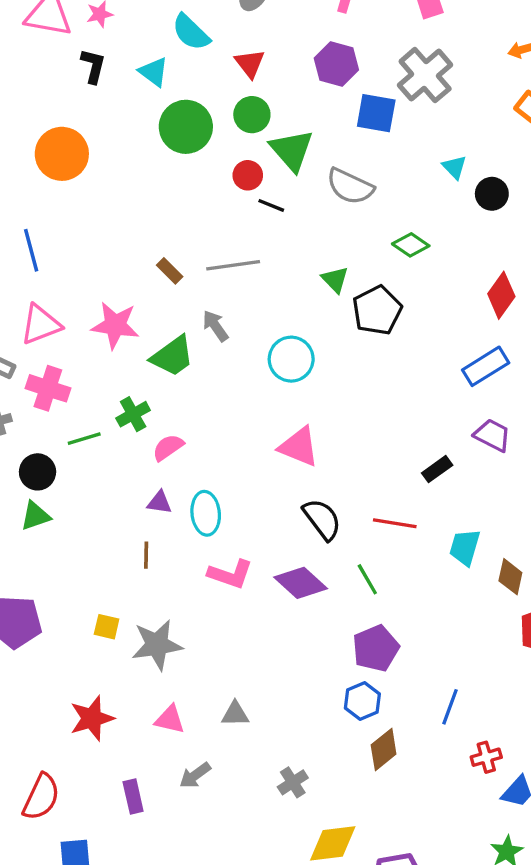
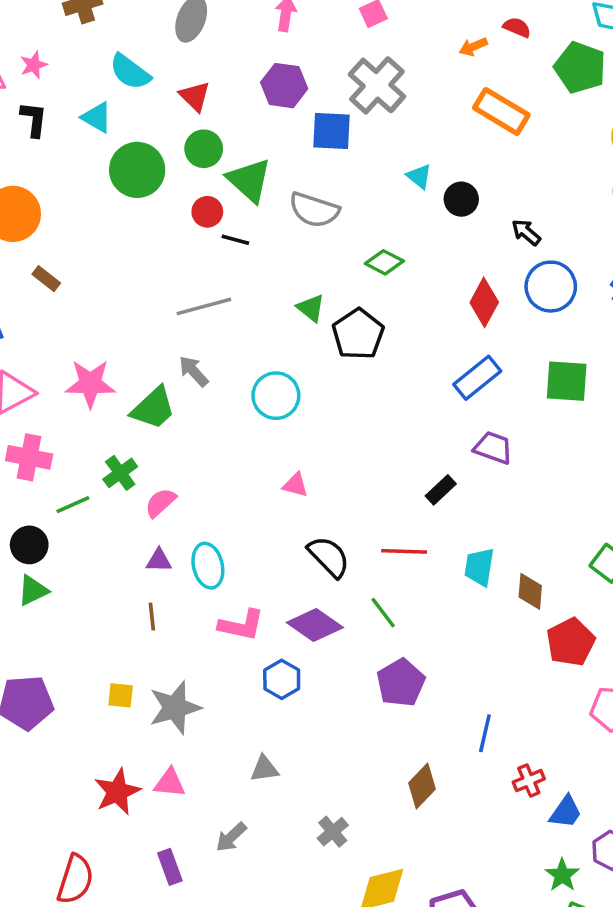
brown rectangle: (170, 271) -> (46, 279), moved
pink triangle: (299, 447) -> (295, 485), size x0.6
blue hexagon: (362, 701) -> (282, 679), moved
pink triangle: (170, 719) -> (170, 783), moved

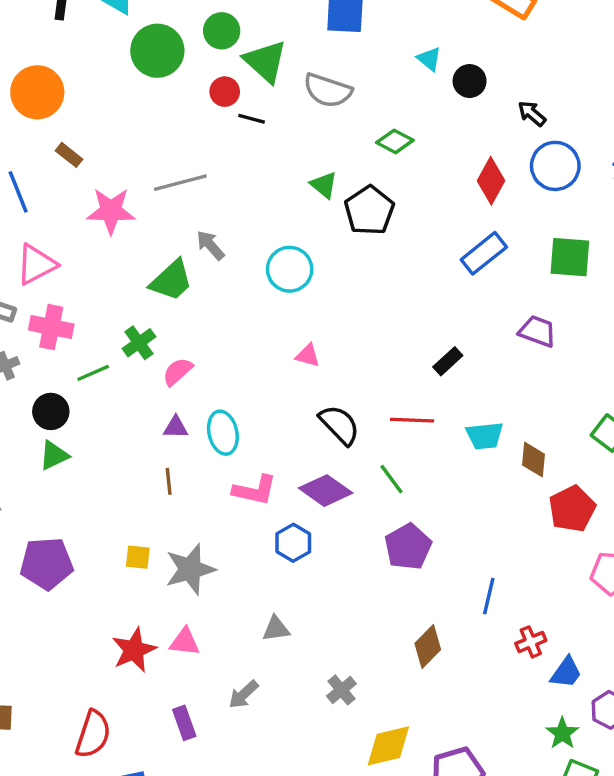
gray line: (204, 306) -> (180, 183), moved
pink star: (90, 384) -> (111, 211), moved
purple trapezoid: (493, 448) -> (537, 331), moved
cyan trapezoid: (479, 567) -> (485, 436), turned -105

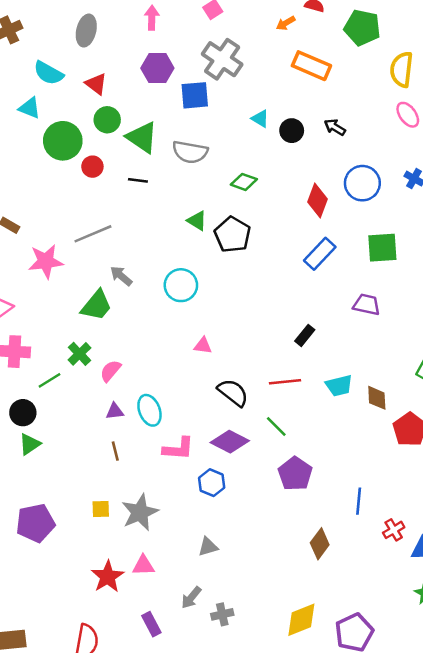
red circle: (225, 92) -> (92, 167), moved
black arrow: (532, 113) -> (335, 127), moved
gray cross: (341, 690) -> (222, 614), moved, turned 35

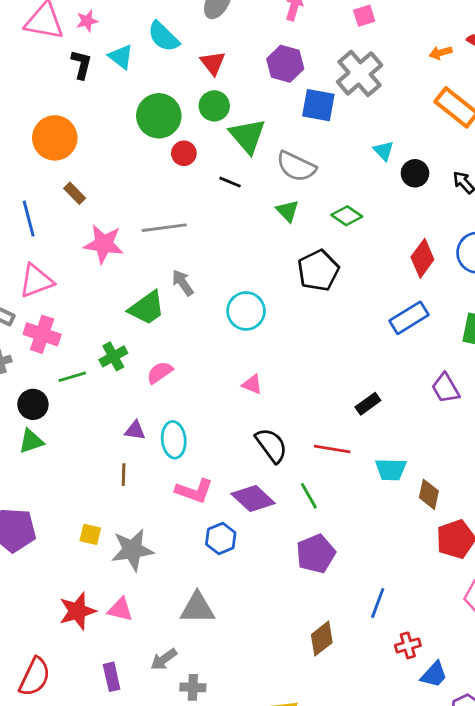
cyan triangle: (30, 108) -> (121, 57), moved
green triangle: (197, 221) -> (288, 211), moved
purple trapezoid: (367, 305) -> (445, 388), turned -148
pink semicircle: (110, 371) -> (160, 372), moved
gray triangle: (208, 547) -> (197, 608), size x1.5

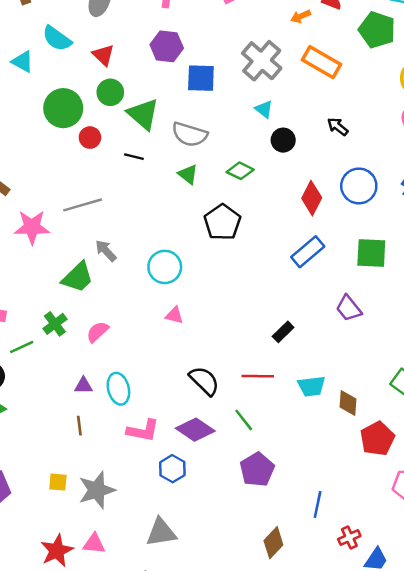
gray cross: (360, 73) -> (262, 61), moved
black circle: (415, 173) -> (283, 140), moved
pink triangle: (252, 384) -> (174, 315), moved

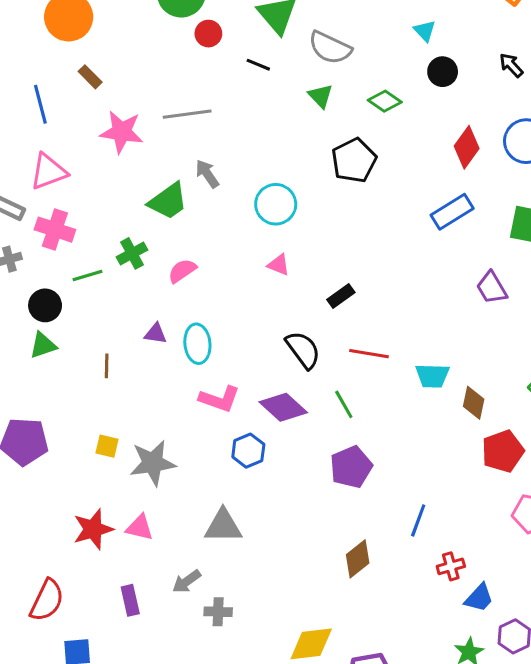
black rectangle: (283, 332) -> (341, 296), moved
brown line: (79, 426) -> (107, 366), moved

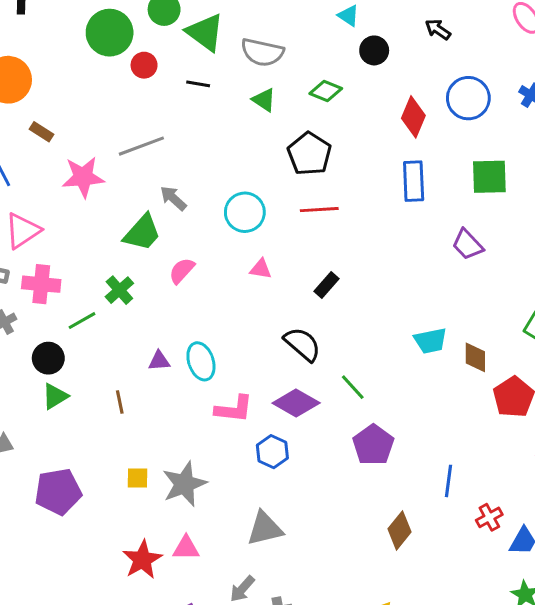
blue rectangle: (452, 212) -> (414, 181), turned -48
pink semicircle: (182, 271) -> (182, 271), moved
red line: (369, 354) -> (319, 210), moved

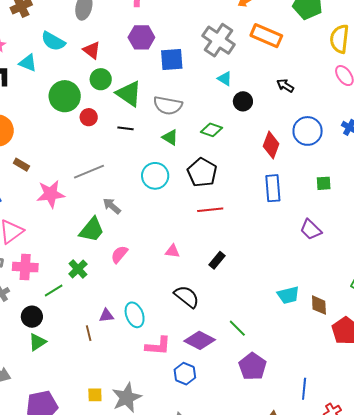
green square: (489, 177) -> (324, 183), size x0.6
cyan circle: (245, 212) -> (155, 176), moved
black semicircle: (302, 344) -> (187, 297), moved
brown line: (120, 402) -> (89, 333), moved

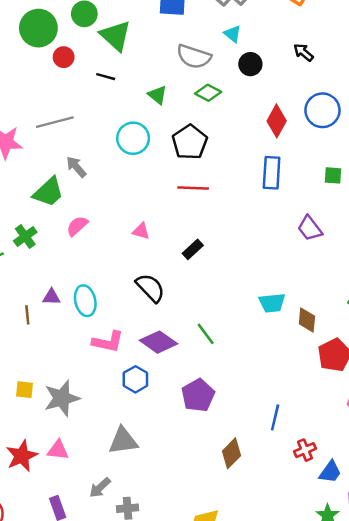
gray semicircle: (168, 105) -> (194, 57), moved
purple pentagon: (253, 366) -> (198, 395), moved

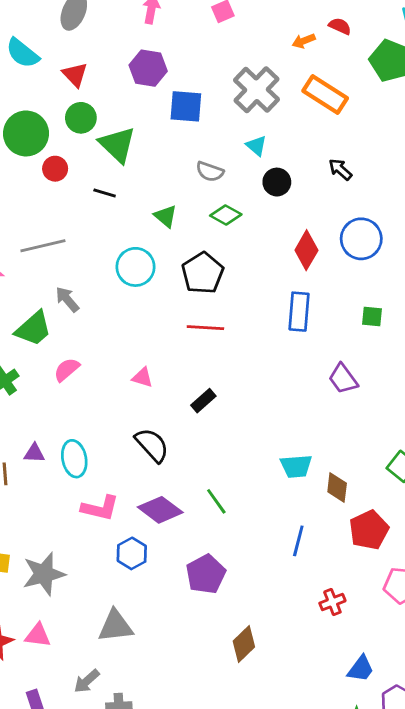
gray semicircle: (194, 57) -> (210, 172), size x0.7
blue line: (275, 417) -> (298, 541), moved
red cross: (305, 450) -> (332, 602), moved

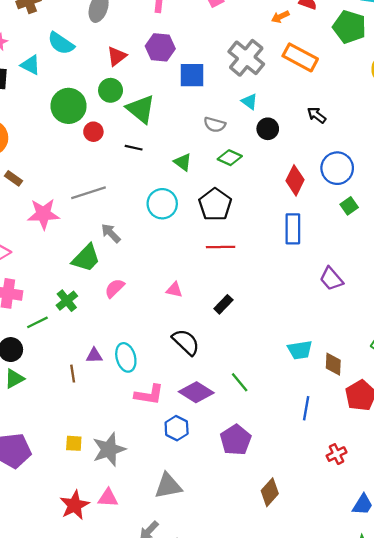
red triangle: (75, 75) -> (117, 56), moved, turned 40
green square: (372, 317) -> (349, 206), moved, turned -36

